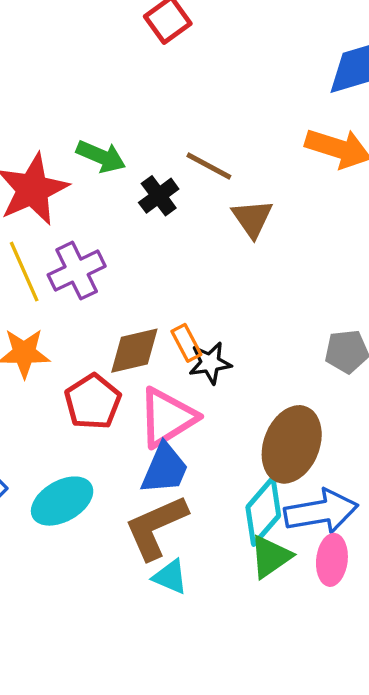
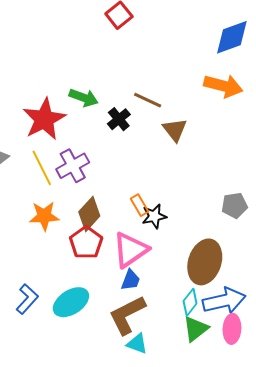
brown diamond: (134, 351) -> (89, 214), moved, turned -32
blue trapezoid: (165, 469) -> (131, 280), size x0.7
cyan diamond: (263, 511) -> (190, 302), size x0.7

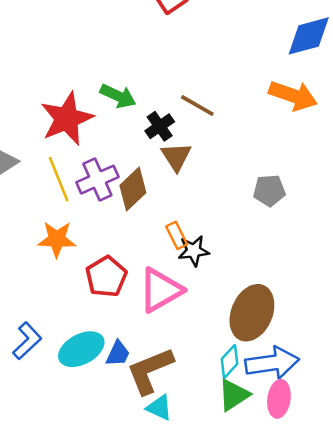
brown triangle: (175, 130) -> (176, 157), moved
gray pentagon: (234, 205) -> (269, 191), moved
brown diamond: (89, 214) -> (133, 189), moved
blue trapezoid: (131, 280) -> (118, 354), moved

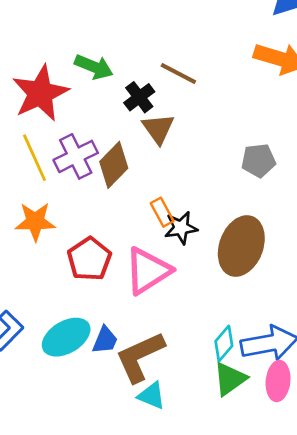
brown ellipse: (252, 313) -> (241, 246), moved

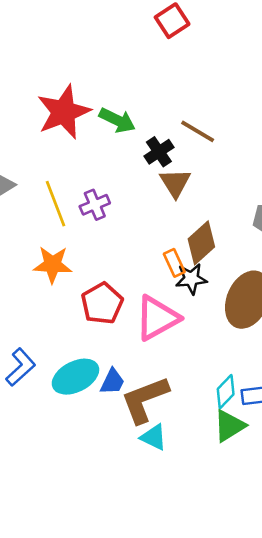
red star: (40, 93) -> (64, 112), moved
purple cross: (76, 156) -> (95, 205), size x0.7
brown diamond: (114, 165) -> (201, 243), moved

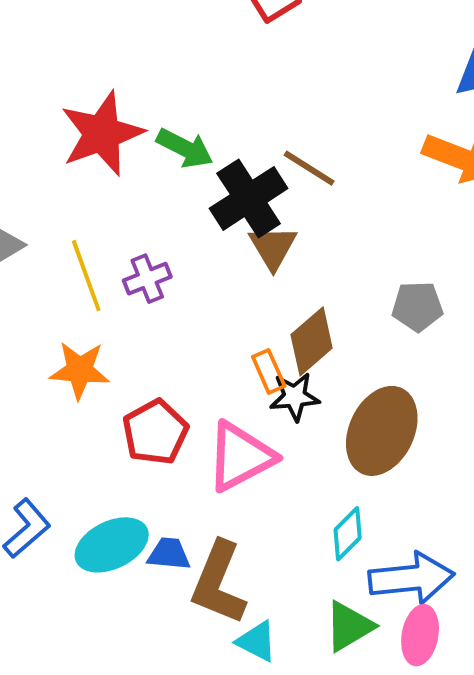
black cross: (159, 152) -> (249, 198), size x1.6
blue trapezoid: (112, 382) -> (169, 554), turned -112
cyan diamond: (226, 392) -> (348, 534), moved
brown L-shape: (145, 400) -> (218, 583), turned -48
cyan triangle: (154, 437) -> (257, 641), moved

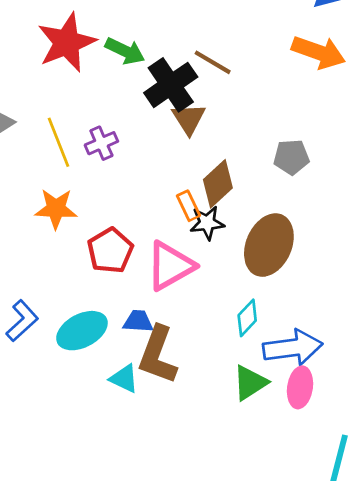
blue trapezoid: (169, 554) -> (138, 321), moved
cyan triangle: (257, 641) -> (124, 378), moved

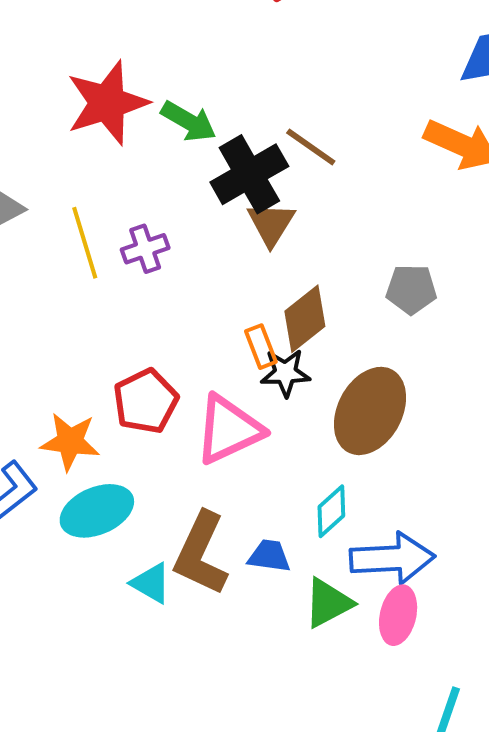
orange star: (56, 209) -> (70, 442), moved
blue trapezoid: (138, 321) -> (269, 556), moved

